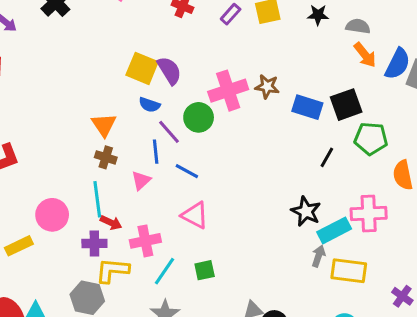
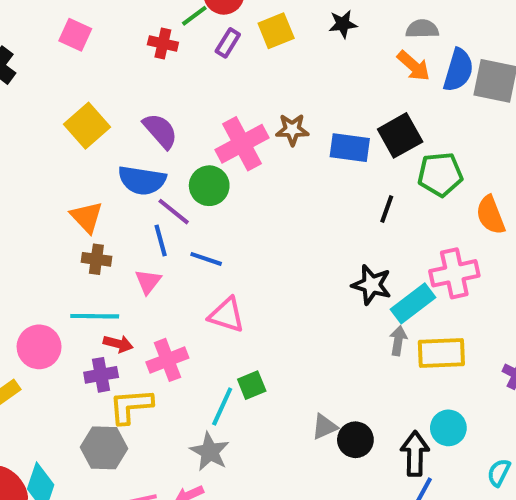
gray semicircle: (358, 26) -> (422, 29), moved
yellow square: (142, 68) -> (87, 126), moved, turned 36
blue semicircle: (150, 105) -> (142, 180), size x1.6
cyan line: (97, 199) -> (95, 316), turned -72
cyan line: (164, 271) -> (222, 407), moved

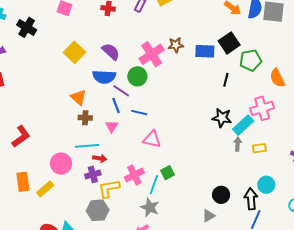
yellow rectangle: (441, 353) -> (259, 148), size x0.6
pink cross: (167, 360) -> (134, 175), moved
gray triangle: (324, 427) -> (209, 216), moved

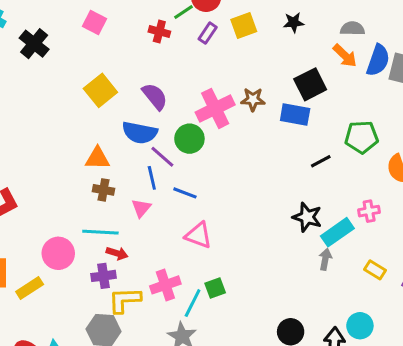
black square: (229, 43) -> (310, 84), moved
black line: (226, 80) -> (321, 161), turned 40
orange triangle: (78, 97) -> (97, 158), turned -48
pink cross: (262, 108) -> (369, 211), size x0.6
yellow rectangle: (259, 148) -> (375, 270), moved, turned 32

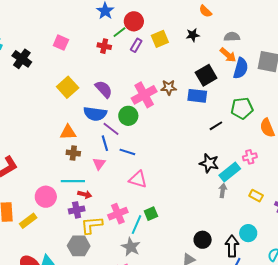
blue semicircle: (378, 60) -> (241, 68), moved

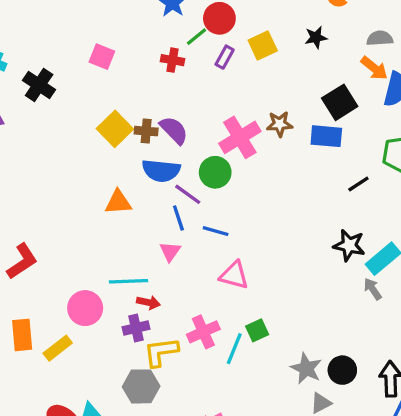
brown cross: (73, 153) -> (146, 131), moved
gray arrow: (223, 190) -> (373, 289), turned -40
gray star: (131, 247) -> (306, 368), moved

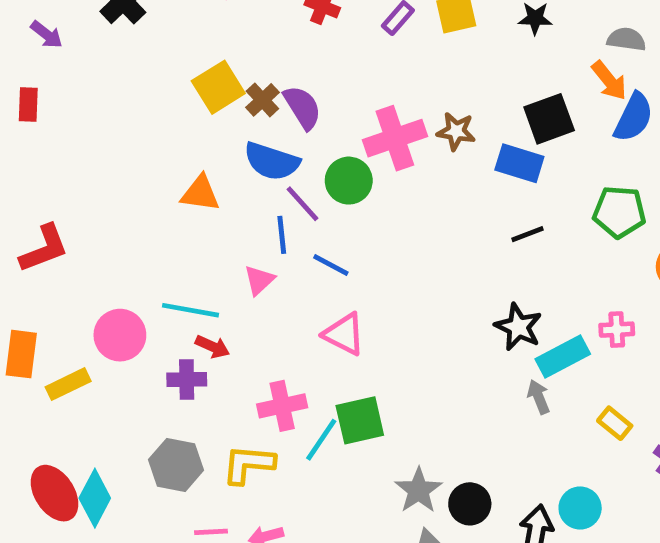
brown cross: (146, 131) -> (262, 100), turned 30
black line: (358, 184) -> (527, 234), moved
green square: (257, 330) -> (360, 420), size x1.5
yellow L-shape: (161, 352) -> (248, 464), moved

